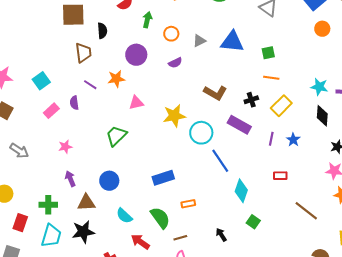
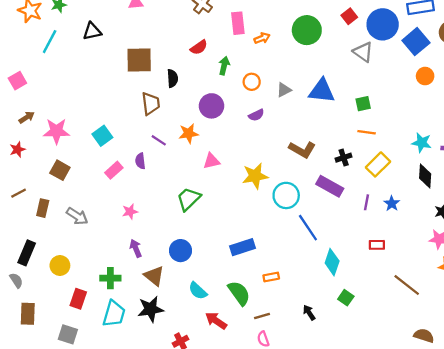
brown triangle: (86, 203) -> (154, 276), turned 42

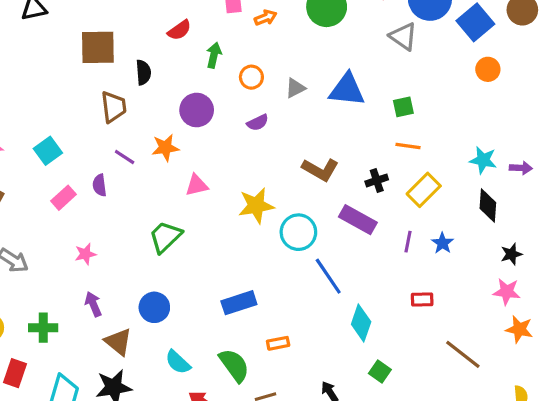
green cross: (110, 278) -> (43, 328), moved

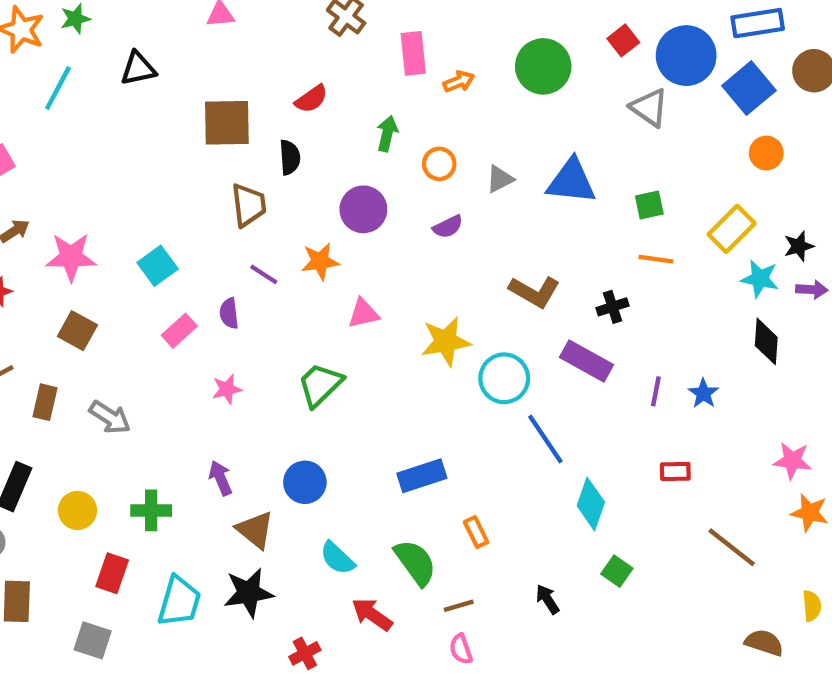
red semicircle: (179, 30) -> (311, 99), moved
yellow rectangle: (424, 190) -> (732, 229), moved
pink star: (85, 254) -> (227, 389), moved
black star: (511, 254) -> (799, 246), moved
orange rectangle: (278, 343) -> (476, 532), turned 75

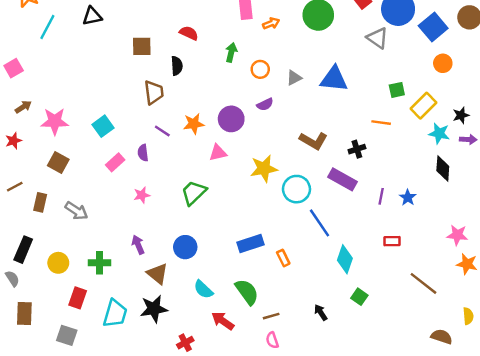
red semicircle: (311, 99) -> (189, 33), turned -120
brown square: (227, 123) -> (142, 46), size x0.7
green square: (649, 205) -> (397, 90), moved
purple circle: (363, 209) -> (231, 119), moved
orange rectangle: (476, 532) -> (283, 258), moved

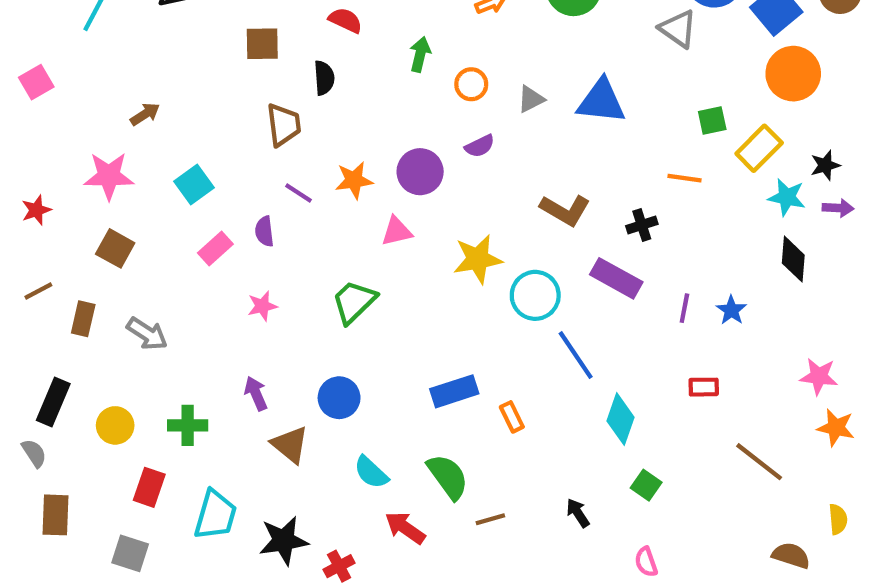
orange circle: (443, 63) -> (793, 74), size x1.6
brown arrow: (23, 107) -> (145, 114), moved
black star: (154, 309) -> (284, 541), moved
pink semicircle: (272, 340) -> (646, 562), moved

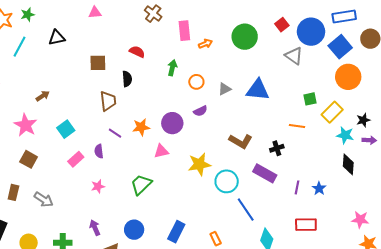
pink star: (109, 176) -> (26, 125), turned 30
red rectangle: (704, 387) -> (306, 225), size x1.5
blue rectangle: (454, 391) -> (176, 232), moved, turned -45

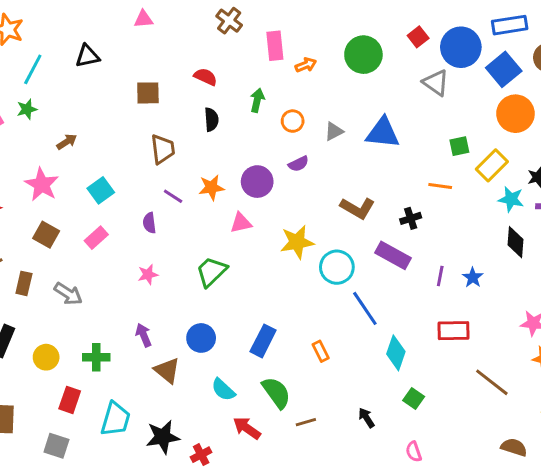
green star: (28, 15) -> (27, 109), moved
black semicircle: (127, 79) -> (211, 120), moved
pink rectangle: (76, 159) -> (96, 238), moved

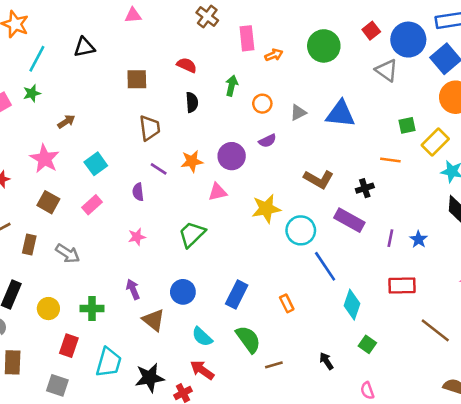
red arrow: (247, 428) -> (202, 370), moved

